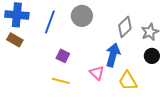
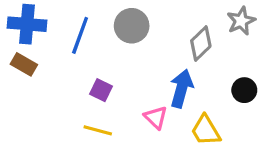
gray star: (150, 32) -> (241, 21), moved

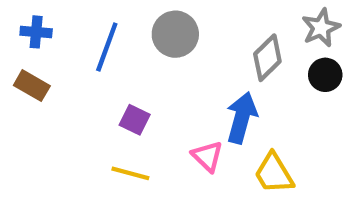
blue cross: (27, 24) -> (36, 32), size x0.6
black circle: (244, 90) -> (325, 75), moved

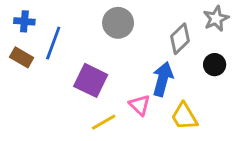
blue line: (107, 47) -> (53, 43), moved
black circle: (325, 75) -> (215, 65), moved
purple square: (135, 120) -> (91, 80), size x1.6
yellow line: (130, 173) -> (104, 122), moved, turned -45

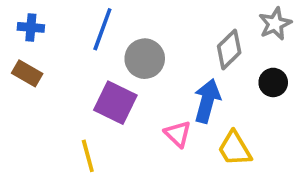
gray circle: (118, 23) -> (145, 59), moved
blue line: (53, 43) -> (102, 29), moved
yellow line: (104, 122) -> (88, 156), moved, turned -75

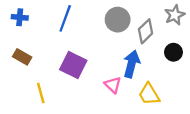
gray circle: (145, 59) -> (118, 20), moved
brown rectangle: (27, 73) -> (22, 57), moved
yellow line: (88, 156) -> (41, 93), moved

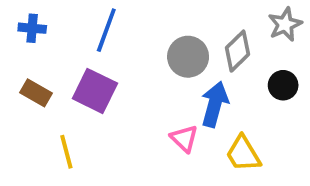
gray circle: (118, 20) -> (188, 57), moved
purple square: (73, 65) -> (95, 91), moved

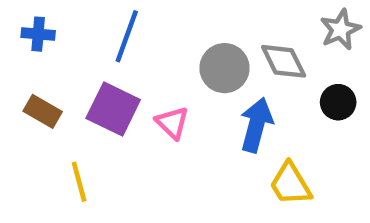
gray diamond: (237, 51) -> (284, 61), turned -72
pink triangle: (184, 138) -> (172, 123), moved

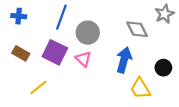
gray circle: (224, 68) -> (88, 33), moved
black circle: (338, 102) -> (163, 68), moved
yellow line: (79, 182) -> (38, 87), turned 66

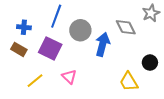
blue cross: (19, 16) -> (24, 27), moved
pink triangle: (83, 59) -> (69, 77), moved
blue arrow: (124, 60) -> (103, 44), moved

